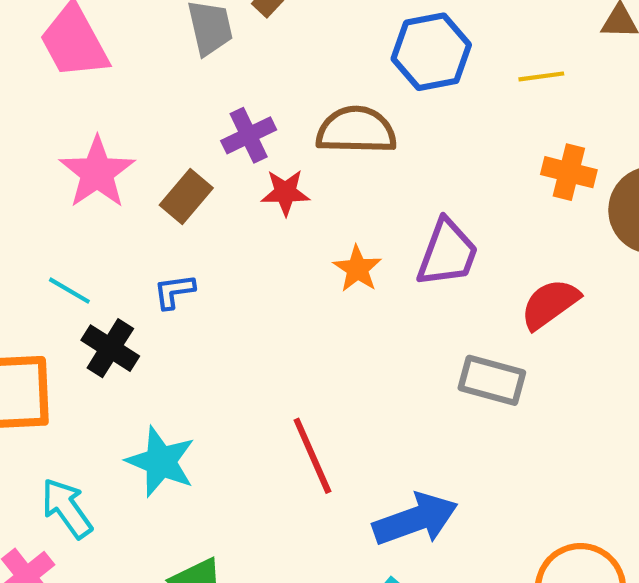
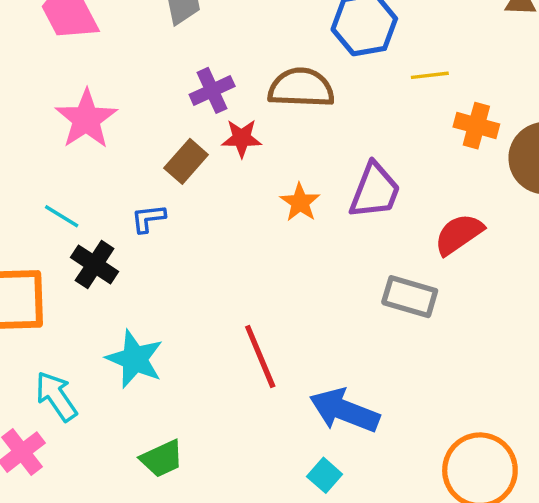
yellow line: (541, 76) -> (430, 75), moved
brown rectangle: (186, 197) -> (186, 161), moved
blue arrow: (415, 519) -> (344, 410), turned -140

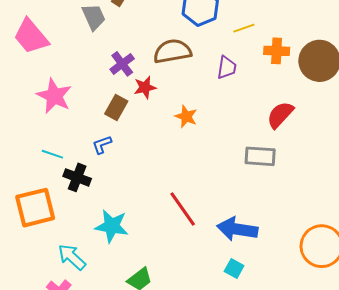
purple trapezoid: (375, 191) -> (227, 67), moved, size x0.7

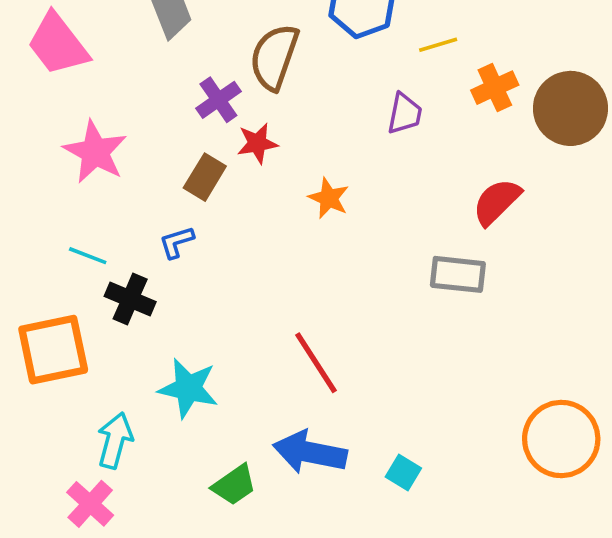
brown semicircle: (172, 51) -> (274, 57), moved, turned -63
orange cross: (277, 51) -> (495, 88), turned -30
blue arrow: (237, 229) -> (310, 452), moved
cyan arrow: (72, 257) -> (115, 441), turned 60

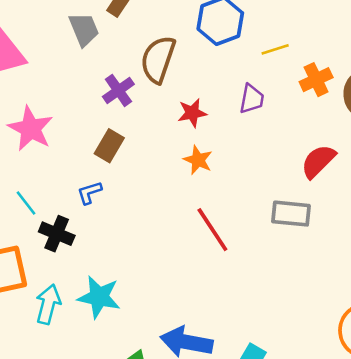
red star: (257, 143) -> (192, 113), moved
cyan line: (88, 256) -> (26, 203), turned 32
red line: (316, 363) -> (212, 230), moved
cyan arrow: (115, 441) -> (48, 304), moved

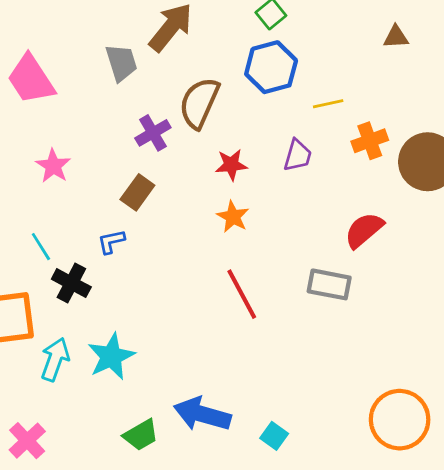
pink star: (31, 129) -> (53, 166), size x0.7
cyan star: (99, 297) -> (111, 356), turned 30

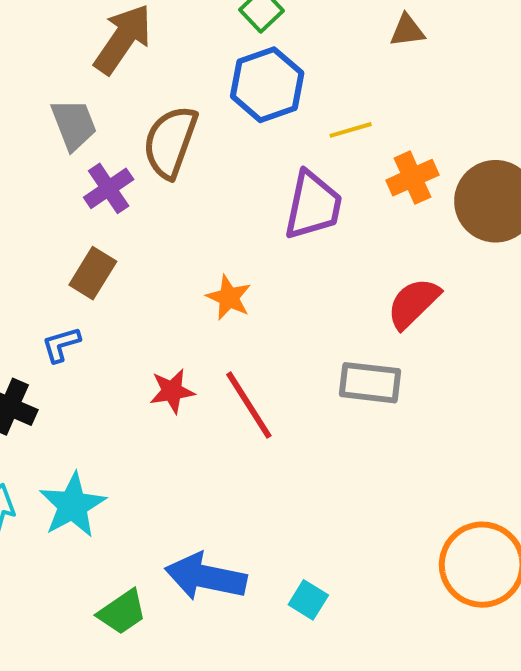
brown triangle: (396, 37) -> (407, 31), moved
gray trapezoid: (121, 63) -> (74, 124), moved
purple trapezoid: (298, 155) -> (313, 205), size x1.5
red star: (231, 165) -> (172, 391), moved

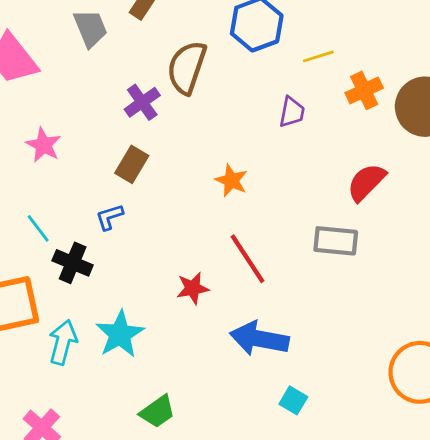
gray trapezoid: (74, 124) -> (90, 28), moved
purple trapezoid: (313, 205) -> (292, 112), size x0.6
red star: (172, 391) -> (193, 288), moved
blue arrow: (206, 577) -> (259, 339), moved

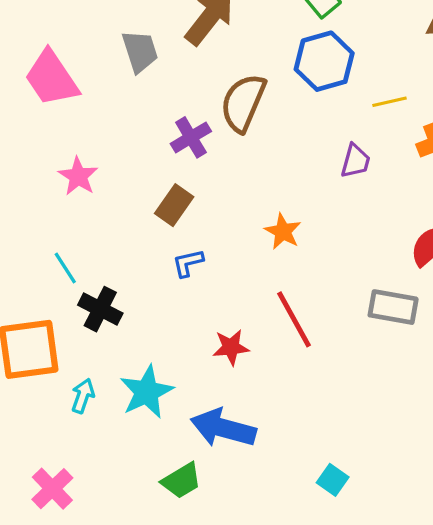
blue L-shape: (109, 217) -> (188, 263), moved
blue arrow: (259, 339) -> (223, 428), moved
cyan arrow: (63, 342) -> (83, 396), size x0.7

